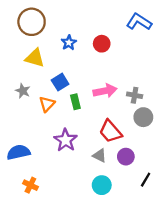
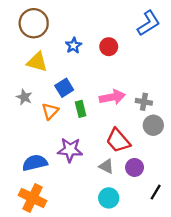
blue L-shape: (139, 22) -> (149, 23), turned 115
purple star: (66, 140) -> (70, 150), turned -30
blue semicircle: (18, 152) -> (35, 163), moved
orange cross: (30, 185) -> (32, 198), size x1.6

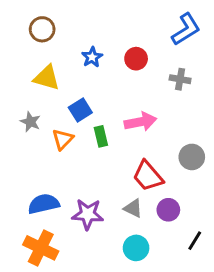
brown circle: (34, 23) -> (42, 29), size x0.7
gray cross: (144, 102) -> (180, 79), moved
purple star: (70, 150) -> (88, 214), moved

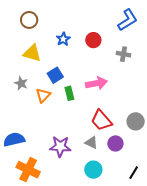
gray circle: (192, 157) -> (136, 121), moved
blue semicircle: (44, 204) -> (14, 139), moved
black line: (195, 241) -> (134, 173), moved

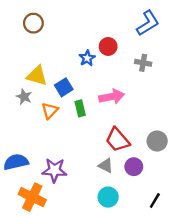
blue star: (63, 39) -> (87, 58), moved
yellow triangle: (32, 53) -> (37, 76), moved
purple star: (60, 146) -> (54, 170), moved

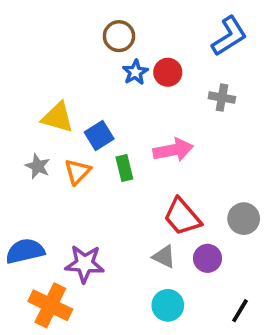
brown circle: (33, 23) -> (119, 36), moved
blue star: (87, 58) -> (135, 72), moved
gray star: (24, 97) -> (38, 166), moved

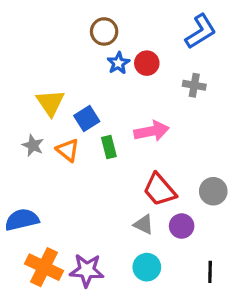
yellow triangle: (58, 117) -> (50, 103), turned 40
orange triangle: (77, 172) -> (68, 150), turned -35
purple star: (85, 264) -> (87, 270), moved
black line: (240, 311) -> (210, 272), turned -30

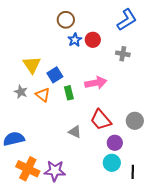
gray triangle: (144, 224) -> (75, 132), moved
cyan circle: (147, 267) -> (112, 163), moved

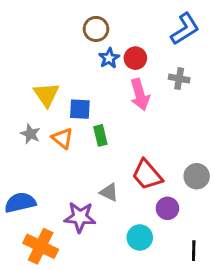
blue square: (55, 75) -> (80, 109), turned 35
pink arrow: (96, 83) -> (140, 95), moved, turned 85
cyan circle: (112, 163) -> (140, 237), moved
purple star: (55, 171) -> (80, 217), moved

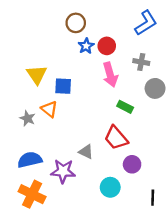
gray star: (30, 134) -> (27, 118), moved
green rectangle: (100, 135) -> (125, 107), moved, turned -49
gray circle: (197, 176) -> (155, 88), moved
blue semicircle: (20, 202) -> (30, 160), moved

